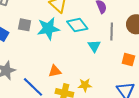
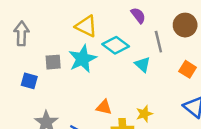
orange square: (128, 60) -> (188, 69), turned 32
orange triangle: (55, 71) -> (104, 107), turned 40

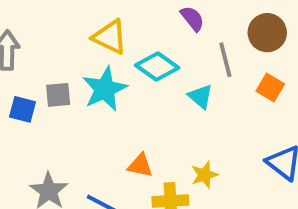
orange square: (188, 69) -> (270, 87), moved
blue square: (29, 81) -> (23, 109), moved

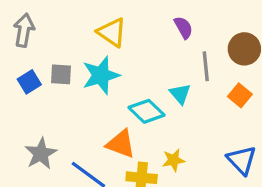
cyan diamond: (157, 66) -> (146, 111), moved
blue square: (23, 109) -> (29, 82), turned 35
orange triangle: (140, 165) -> (121, 144), size x1.4

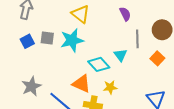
yellow star: (174, 160) -> (110, 87), moved

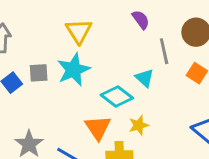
yellow triangle: (81, 14) -> (79, 31), turned 30
orange triangle: (81, 84) -> (98, 128), turned 42

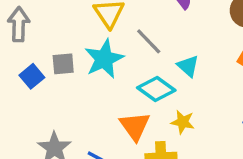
gray line: (164, 51) -> (149, 41), moved, turned -30
yellow star: (139, 125) -> (183, 122), turned 30

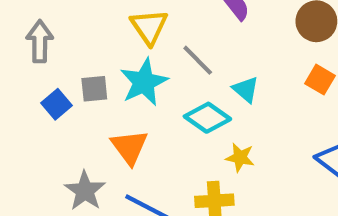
orange triangle: (135, 126) -> (129, 147), moved

